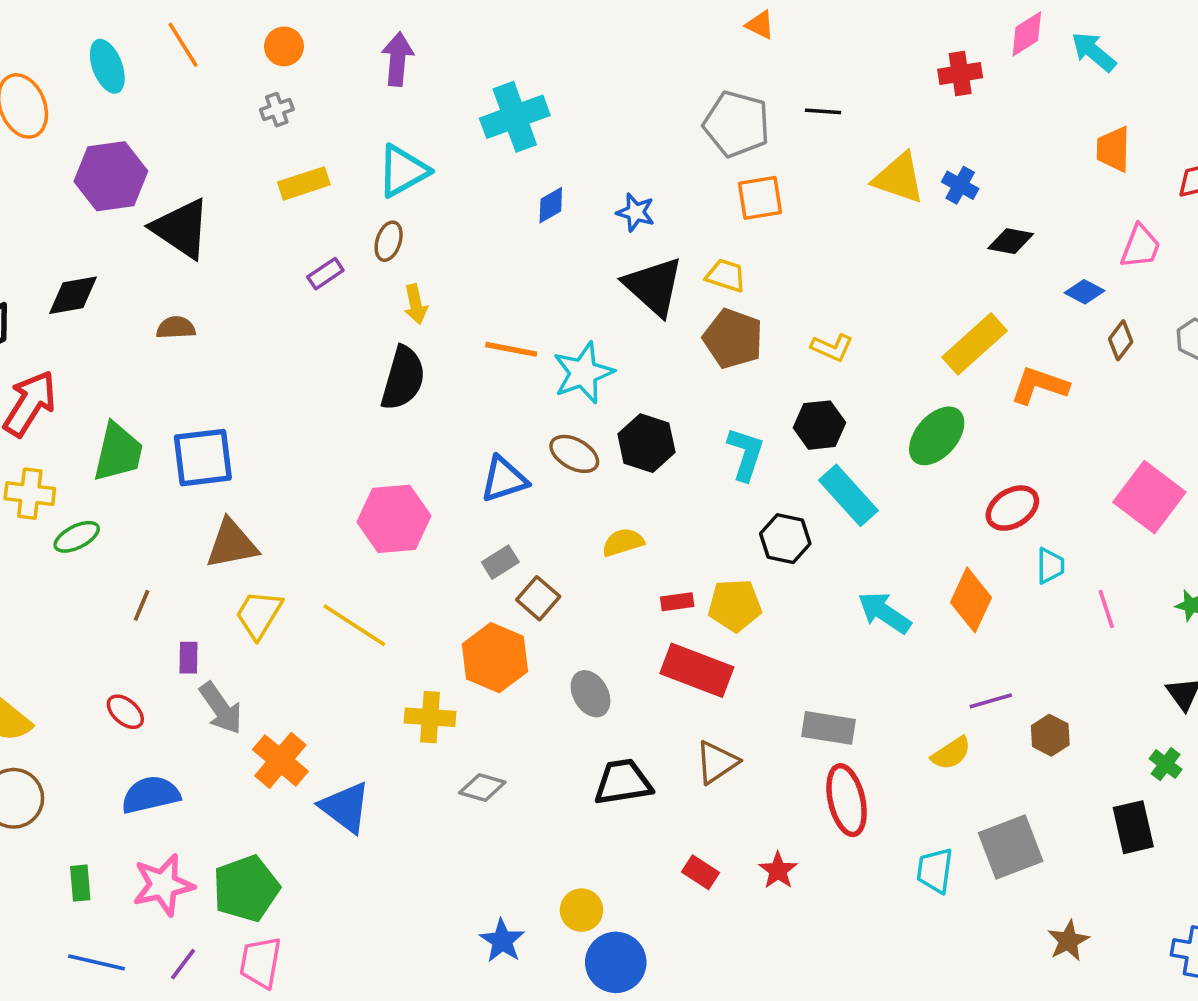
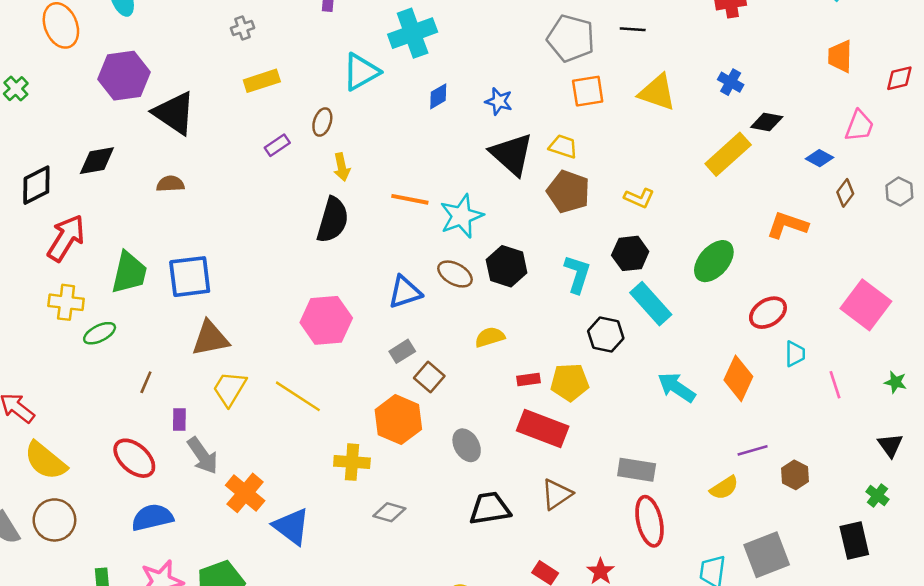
cyan triangle: (403, 171) -> (361, 72), moved
yellow triangle: (899, 178) -> (657, 92), moved
yellow rectangle: (975, 344) -> (728, 154), moved
red ellipse: (125, 712) -> (134, 458), size x1.6

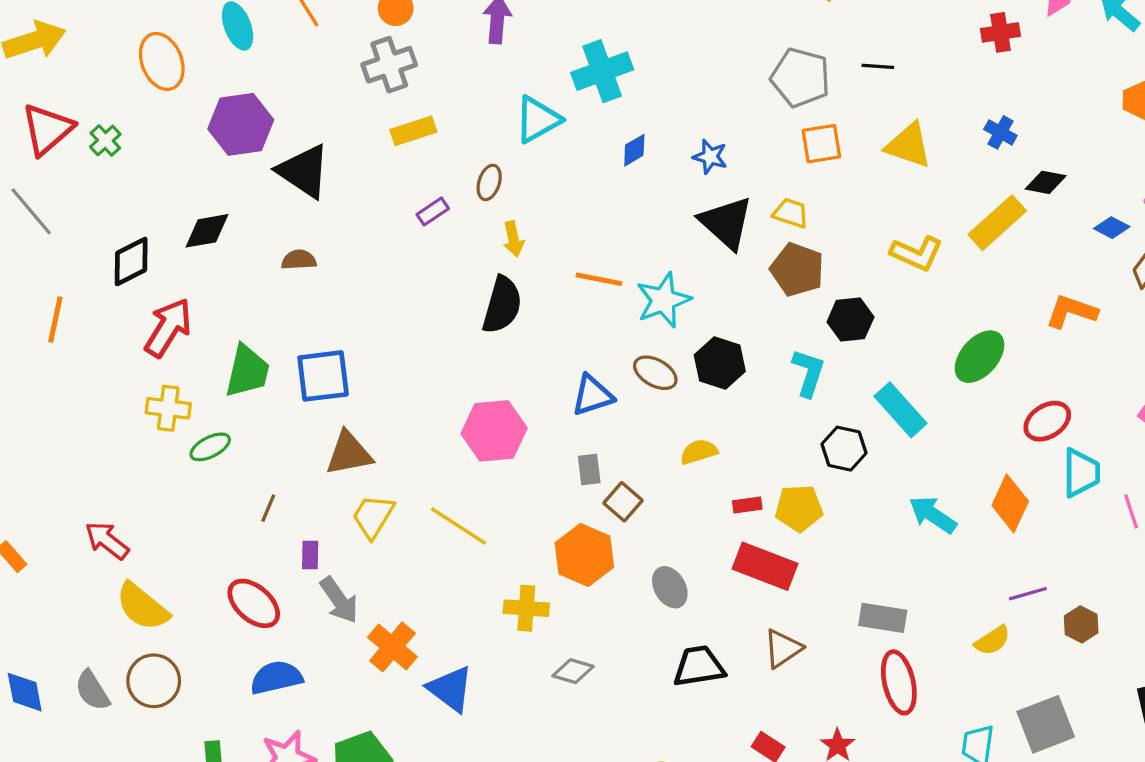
gray cross: (243, 28) -> (389, 65), size x1.8
yellow L-shape: (639, 198) -> (917, 253), moved, size x1.4
black hexagon: (630, 253) -> (850, 320), moved
gray rectangle: (402, 351) -> (589, 470), turned -65
cyan trapezoid: (795, 354) -> (1081, 473), size x1.5

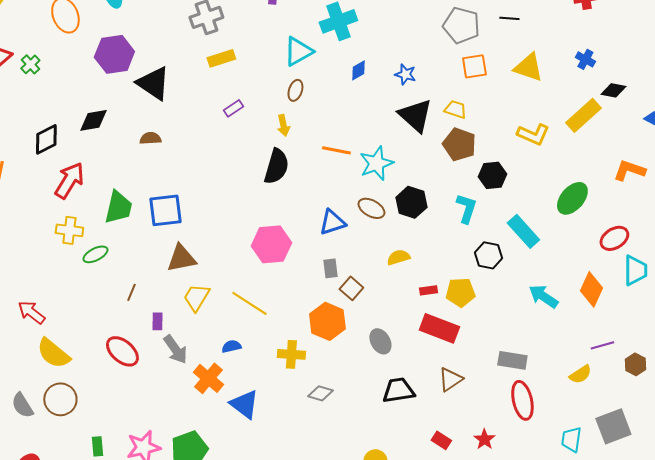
brown ellipse: (489, 182) -> (295, 90), moved
blue semicircle: (276, 678) -> (231, 346), moved, size x0.6

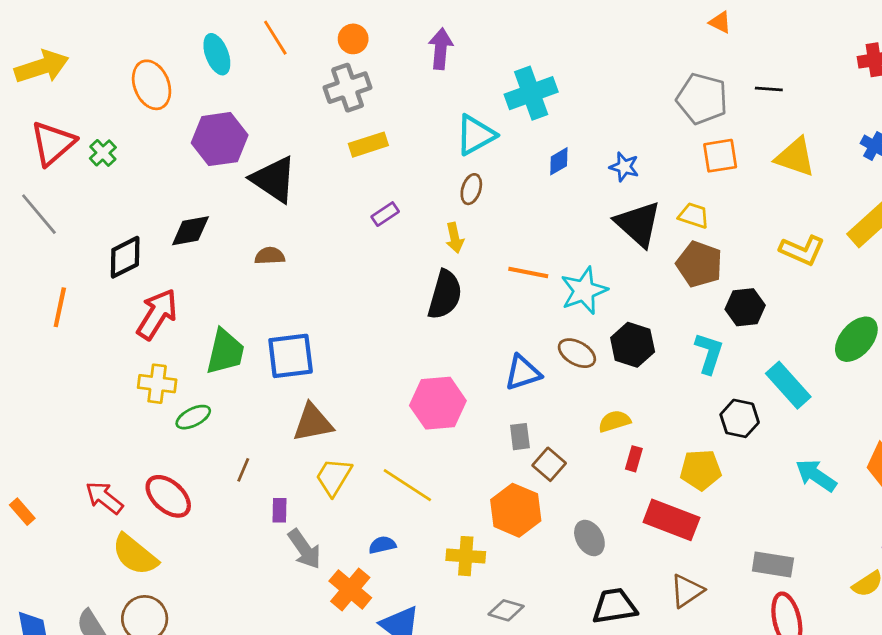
red rectangle: (428, 290) -> (634, 459), moved, turned -66
red ellipse: (122, 351) -> (168, 496), moved

